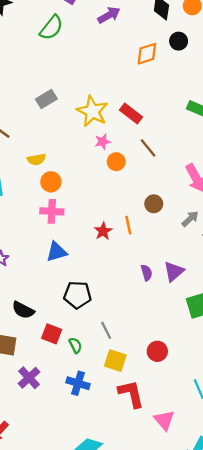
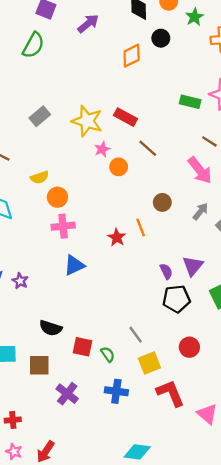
black pentagon: (77, 295) -> (176, 299), moved
yellow square: (115, 361) -> (149, 363), turned -30

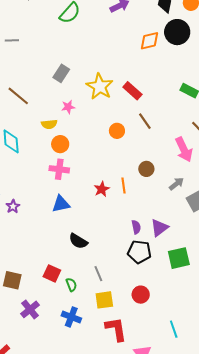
black circle: (161, 38) -> (177, 32), size x1.6
gray rectangle: (40, 116) -> (61, 73), turned -30
pink star: (102, 149) -> (68, 107), moved
black semicircle: (51, 328) -> (78, 241), moved

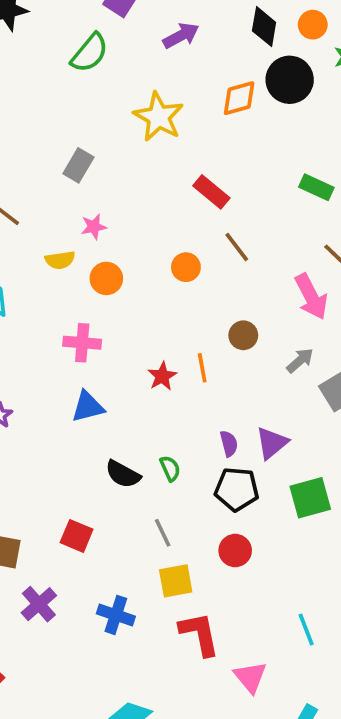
yellow star: (100, 87) -> (159, 117), moved
orange circle: (60, 144) -> (106, 278), moved
green semicircle: (71, 285) -> (170, 468), moved
red circle: (141, 295) -> (235, 551), moved

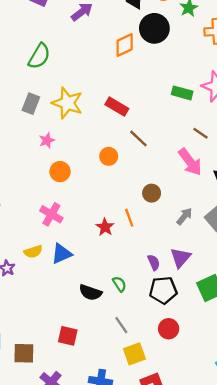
green semicircle: (90, 53) -> (39, 56), moved
yellow star: (159, 117) -> (67, 103), moved
yellow semicircle: (60, 260) -> (33, 252), moved
pink cross: (82, 343) -> (51, 214), turned 35
gray arrow: (300, 360) -> (184, 216), moved

